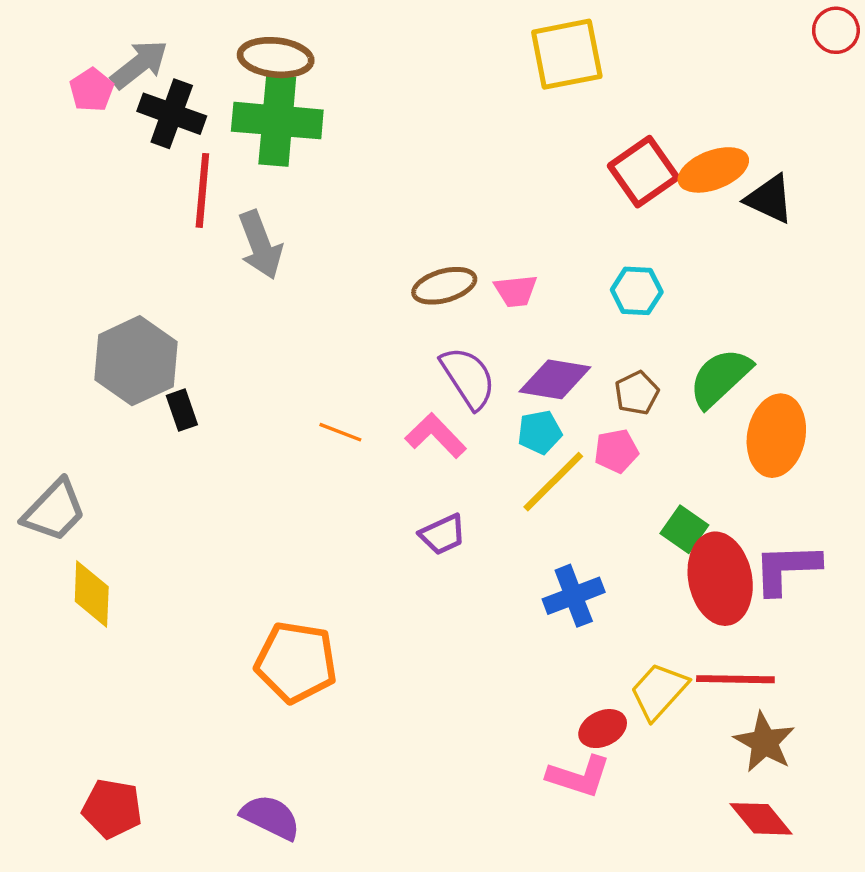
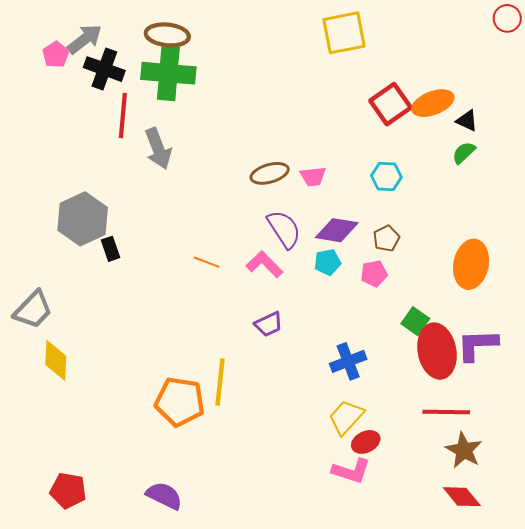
black triangle: (770, 199) -> (467, 121), size x0.7
green semicircle: (720, 378) -> (464, 153), moved, size x0.6
yellow line: (553, 482) -> (220, 382), moved, turned -39
yellow trapezoid: (659, 691) -> (346, 417), moved

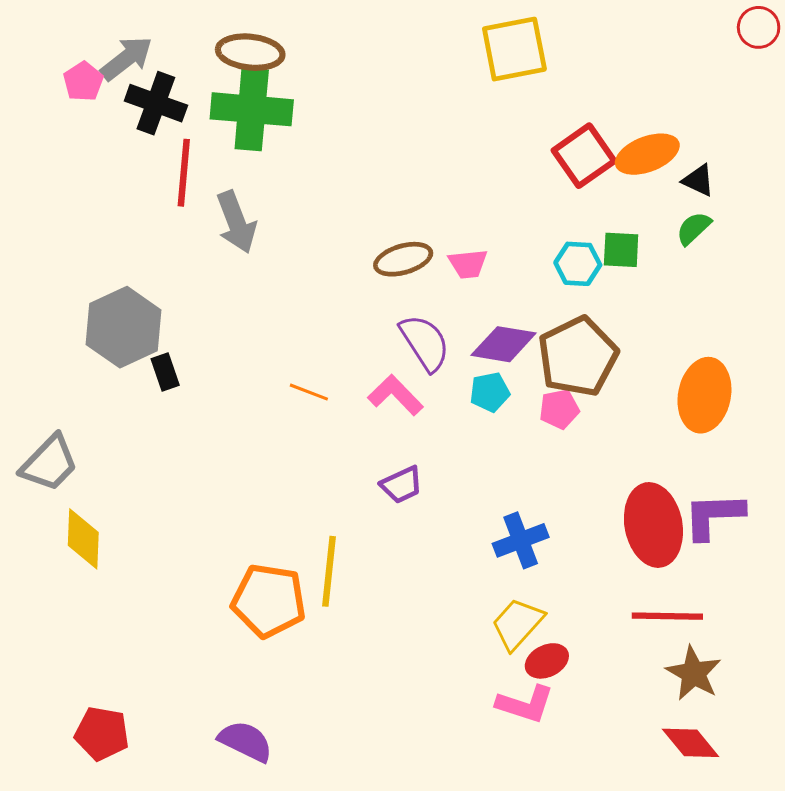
brown pentagon: (386, 238) -> (578, 357), size x2.0
green square: (415, 321) -> (621, 250), moved, turned -32

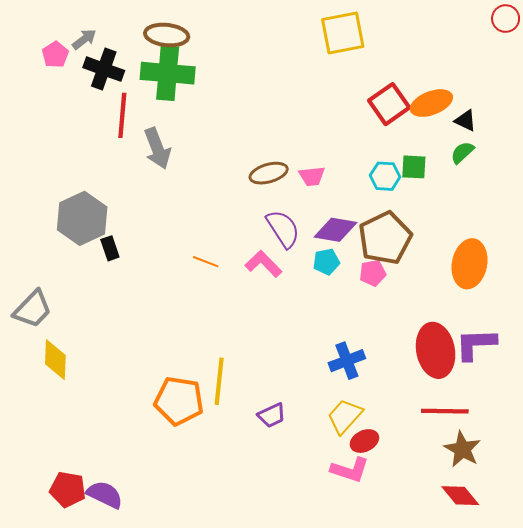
gray arrow: (127, 58) -> (84, 39), size x0.7
purple trapezoid: (402, 485) -> (272, 415), moved
purple semicircle: (246, 741) -> (105, 495), moved

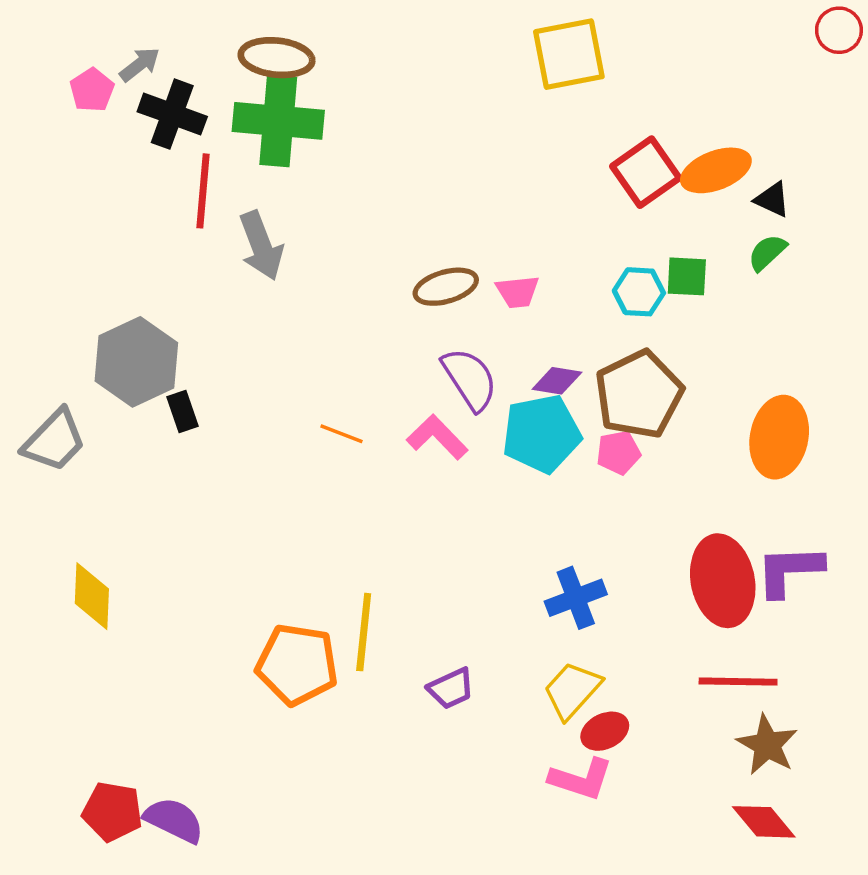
purple diamond: (336, 230) -> (557, 381), size x0.7
cyan pentagon: (326, 262) -> (542, 434), size x1.8
gray trapezoid: (33, 309) -> (54, 441), moved

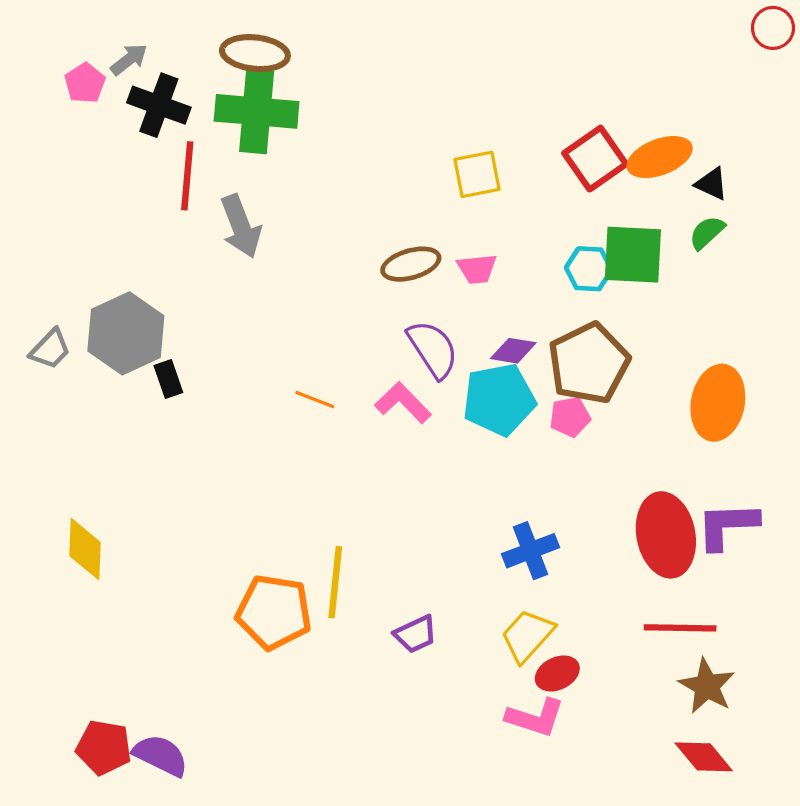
yellow square: (569, 54) -> (477, 174), moved, size x0.7
green square: (687, 276) -> (633, 255), size x1.6
gray trapezoid: (54, 441) -> (50, 349), moved, size x0.7

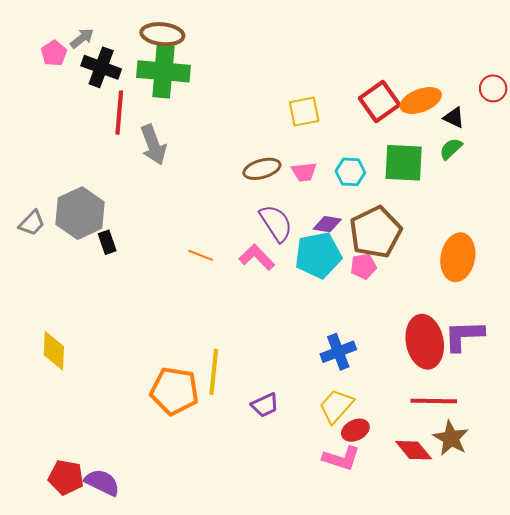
red circle: (773, 28) -> (493, 88), moved
cyan hexagon: (589, 269) -> (350, 172), moved
red diamond: (704, 757) -> (414, 450), moved

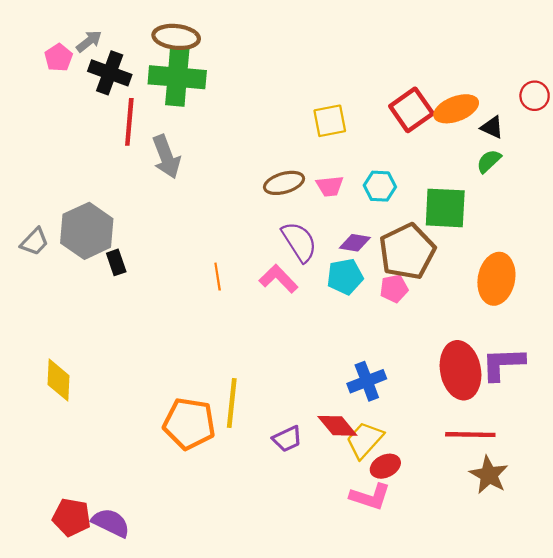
green square: (404, 163) -> (445, 208), moved
orange line: (201, 255) -> (218, 277), turned 60
cyan pentagon: (318, 255) -> (345, 277), size x0.7
red diamond: (414, 450) -> (337, 426), moved

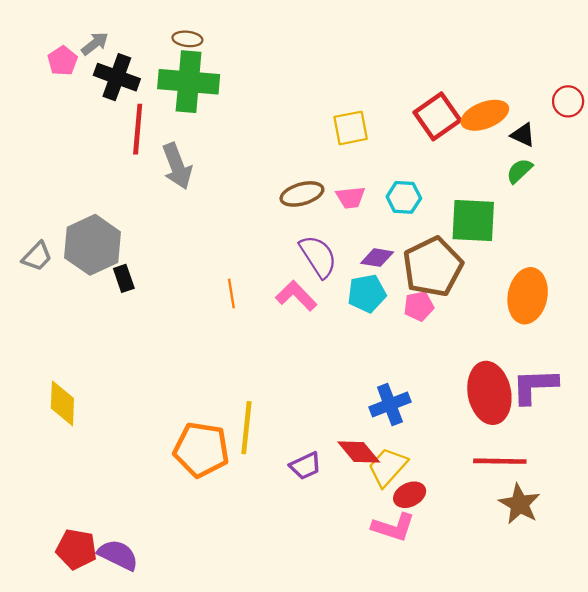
brown ellipse: (176, 37) -> (187, 39), size x0.6

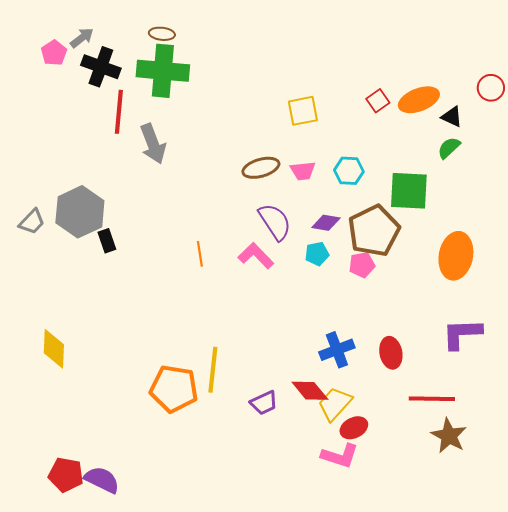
red square: (437, 116) -> (378, 101), size x0.6
cyan pentagon: (367, 293) -> (317, 254), size x0.7
red ellipse: (489, 393) -> (391, 353), moved, size x0.6

